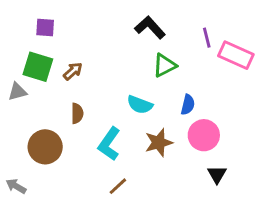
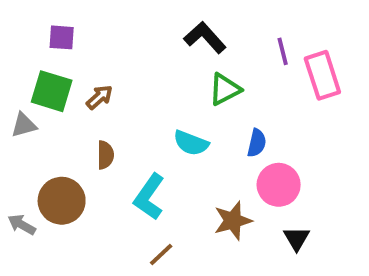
pink rectangle: (236, 55) -> (322, 75), turned 48
brown star: (159, 142) -> (233, 221), moved
gray arrow: (16, 186) -> (22, 225), moved

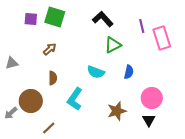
green square: (52, 91) -> (55, 17), moved
pink circle: (279, 185) -> (152, 98), moved
gray arrow: (22, 225) -> (11, 113), turned -72
brown line: (161, 254) -> (49, 128), moved

